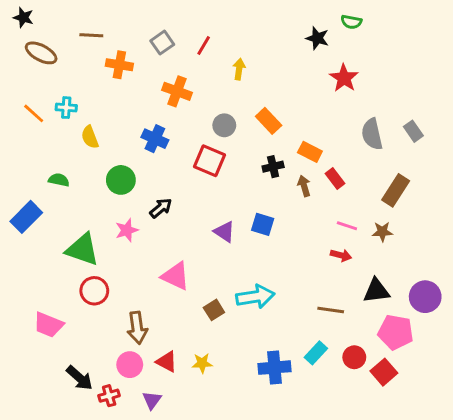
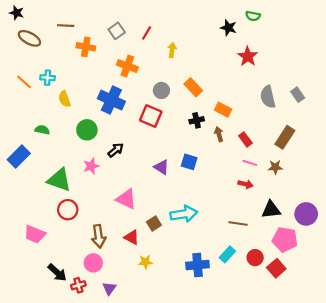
blue cross: (155, 139) -> (111, 100), size x1.4
red rectangle: (335, 178) -> (245, 139), moved
red triangle: (167, 362) -> (132, 237), moved

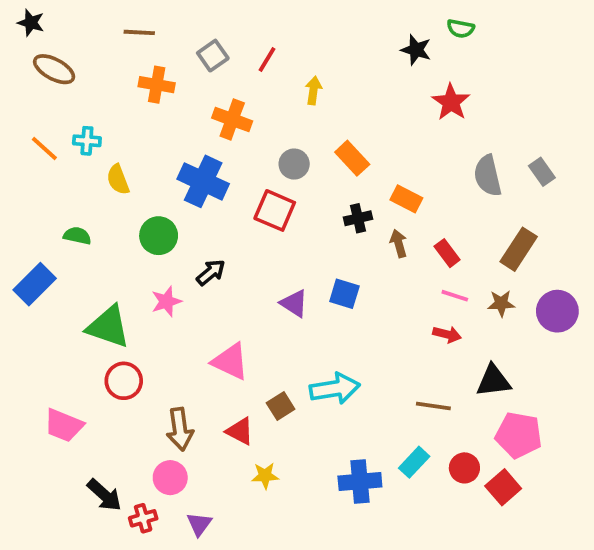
brown line: (66, 26) -> (139, 32), moved
purple circle: (306, 214) -> (557, 311), moved

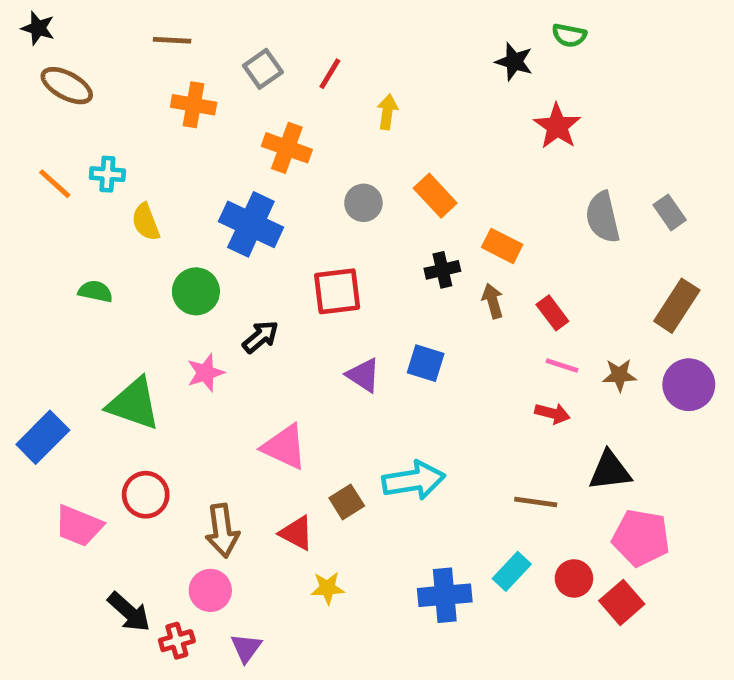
red square: (275, 210) -> (337, 291), moved, turned -30
brown rectangle: (519, 249) -> (677, 306), moved
blue rectangle: (35, 284) -> (43, 437), moved
red circle: (124, 381) -> (146, 495), moved

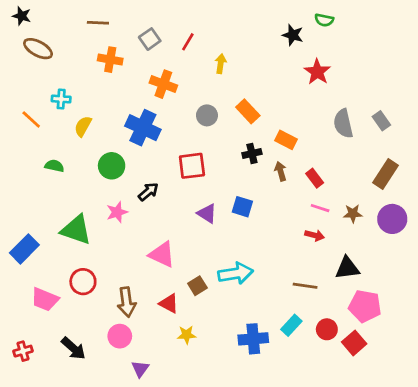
orange line: (55, 184) -> (31, 119), moved
yellow semicircle: (146, 222) -> (83, 126), turned 50
red cross: (177, 641) -> (23, 351), moved

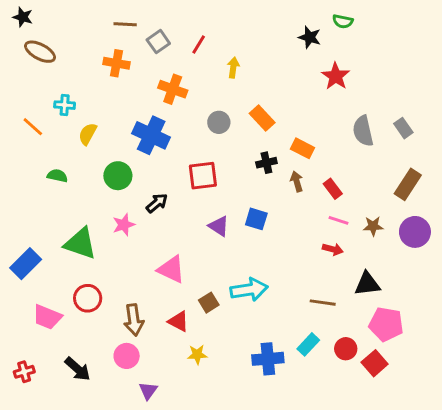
brown line: (98, 23) -> (125, 24), moved

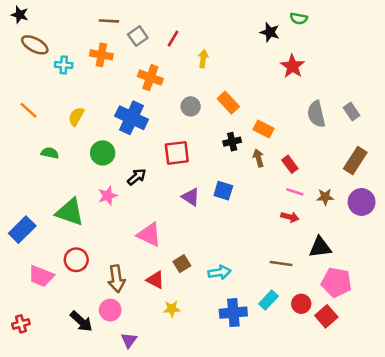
cyan cross: (65, 105) -> (64, 65), moved
cyan arrow: (249, 290) -> (220, 272), moved, size x0.7
black arrow: (78, 369) -> (81, 321), moved

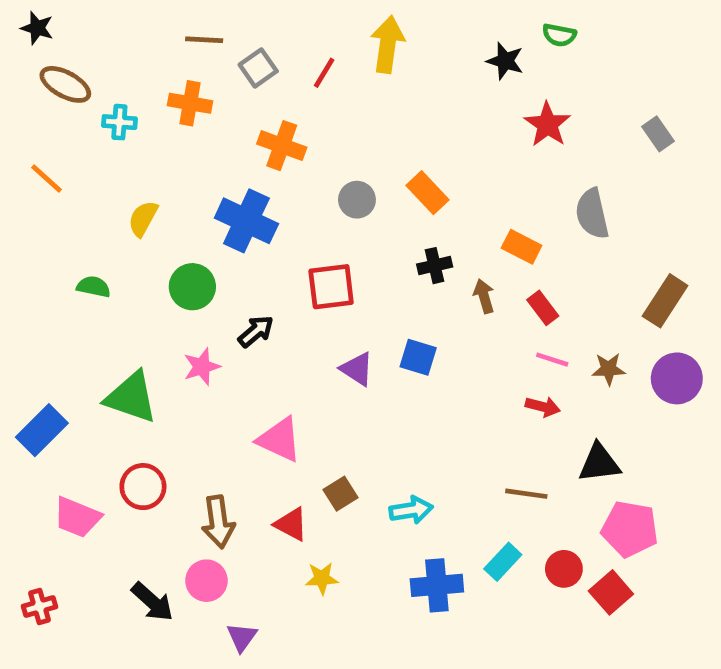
yellow arrow: (203, 59) -> (388, 44), moved, size x1.6
orange line: (28, 110) -> (47, 179), moved
gray rectangle: (351, 111) -> (658, 134), moved
orange rectangle: (264, 129) -> (522, 247), moved

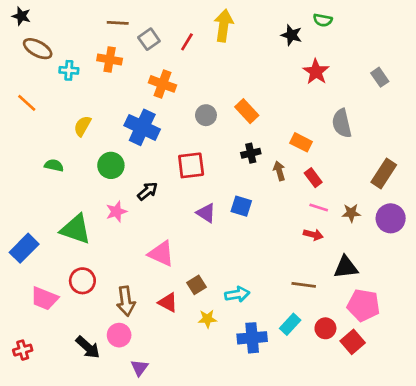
yellow star: (322, 578) -> (207, 319), moved

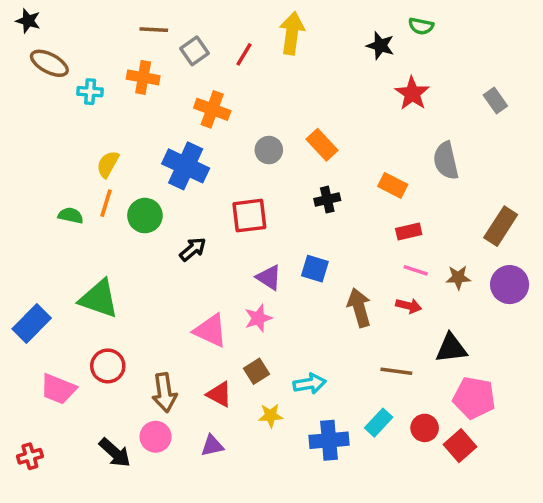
orange line: (27, 103) -> (106, 203), moved, turned 65
brown arrow: (279, 171) -> (359, 308), moved, size x1.5
red rectangle: (313, 178) -> (409, 231), turned -66
pink star: (116, 212) -> (258, 318), moved
purple triangle: (139, 368) -> (212, 446), moved, turned 42

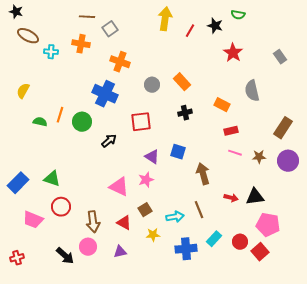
red line: (244, 54) -> (190, 31), moved
yellow semicircle: (108, 164) -> (23, 91), moved
green triangle: (99, 299) -> (52, 179), moved, size x0.7
red arrow: (409, 306) -> (231, 198), moved
brown line: (396, 371) -> (199, 210), moved, turned 60

